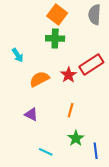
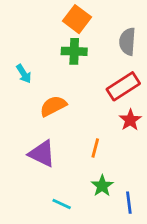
gray semicircle: (95, 15) -> (127, 42), moved
red star: (69, 75) -> (130, 120), moved
purple triangle: (31, 114) -> (42, 154), size x1.5

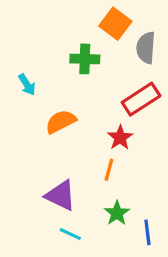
orange square: (77, 19) -> (115, 24), moved
red star: (130, 120) -> (120, 138), moved
purple triangle: (42, 154) -> (61, 195), moved

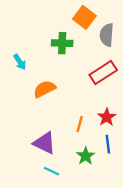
red star: (120, 138) -> (107, 117), moved
blue line: (147, 232) -> (108, 144), moved

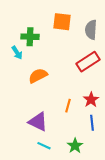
orange square: (84, 17) -> (62, 22), moved, turned -30
green cross: (62, 43) -> (30, 37), moved
green star: (86, 156) -> (75, 146), moved

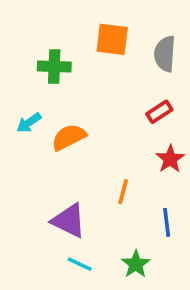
cyan arrow: (17, 53) -> (29, 123), moved, turned 88
red rectangle: (88, 62) -> (159, 112), size x0.6
red star: (91, 100) -> (170, 159), moved

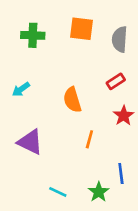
green cross: (54, 66) -> (33, 35), moved
orange semicircle: (69, 137) -> (72, 100), moved, turned -80
purple triangle: (69, 221) -> (30, 142), moved
blue line: (167, 222) -> (121, 174), moved

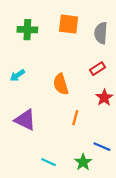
blue line: (121, 174) -> (102, 147), turned -60

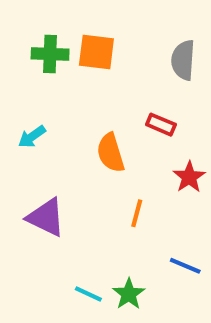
orange square: (69, 24) -> (96, 52), moved
red rectangle: (98, 69) -> (161, 125), moved, turned 56
green star: (83, 162) -> (129, 294), moved

